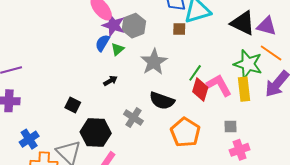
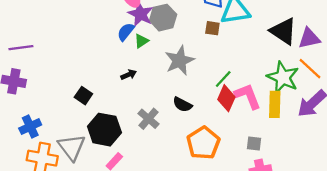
purple triangle: (267, 26) -> (309, 38), turned -35
black semicircle: (162, 101) -> (182, 104), size x0.7

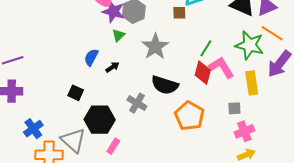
blue semicircle: (126, 32) -> (91, 57), moved
green line: (223, 79) -> (206, 48), moved
black semicircle: (182, 104) -> (165, 85), size x1.5
yellow rectangle: (275, 104) -> (252, 83), moved

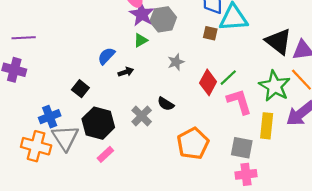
gray star: (155, 47) -> (176, 62), size x0.6
red diamond: (203, 73) -> (208, 82), moved
black semicircle: (165, 85) -> (166, 104), moved, size x0.6
gray square: (234, 108) -> (242, 148), size x1.5
blue cross: (33, 129) -> (50, 117), moved

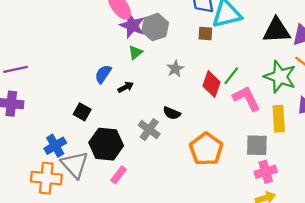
black triangle: (278, 41) -> (277, 30), turned -32

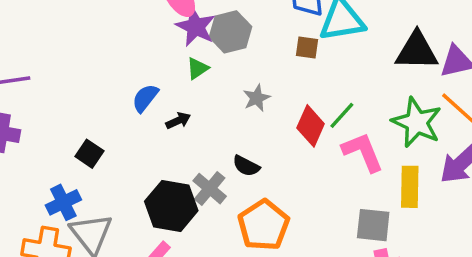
black square: (82, 112) -> (89, 154), moved
black hexagon: (106, 144) -> (171, 206), moved
orange pentagon: (206, 149) -> (264, 225), moved

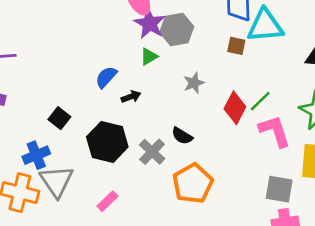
black hexagon: (171, 206) -> (107, 142), moved

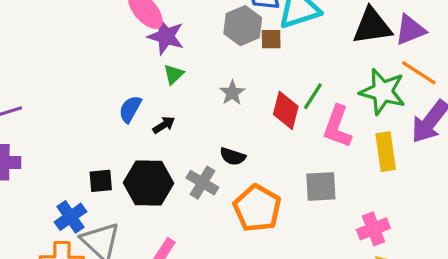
gray hexagon: (177, 29) -> (243, 26), moved
black square: (59, 118) -> (101, 181), moved, turned -30
pink L-shape: (275, 131) -> (337, 127), turned -129
gray square: (279, 189) -> (321, 187), moved

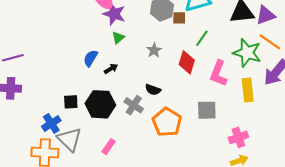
green line: (313, 96) -> (202, 38), moved

